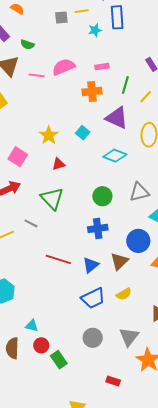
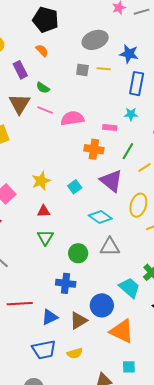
cyan star: (95, 30) -> (131, 114), moved
pink line: (37, 75) -> (45, 110), moved
gray triangle: (139, 192) -> (110, 247), moved
green triangle: (52, 199) -> (45, 237), moved, size x0.7
red line: (58, 259) -> (20, 304), turned -35

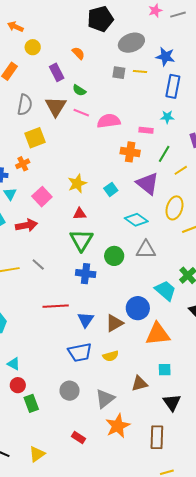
black pentagon: (46, 20) -> (100, 19), moved, turned -30
green triangle: (45, 237) -> (81, 240), size x1.4
blue cross: (66, 283) -> (86, 274), moved
blue triangle: (50, 317) -> (86, 320), turned -30
orange triangle: (122, 331) -> (158, 334), turned -32

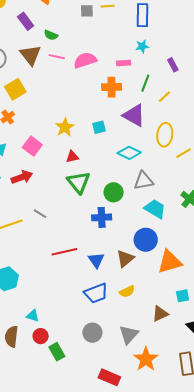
cyan square: (111, 189) -> (99, 127), turned 32
blue cross: (86, 274) -> (102, 217), moved
cyan trapezoid: (165, 290) -> (155, 209), moved
red rectangle: (79, 438) -> (109, 377), size x1.5

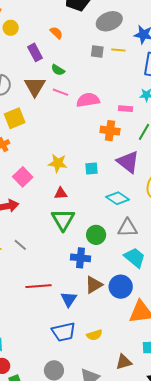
yellow star: (65, 127) -> (58, 163), turned 30
brown triangle: (125, 259) -> (94, 285), moved

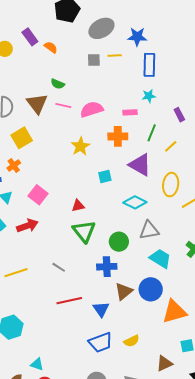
purple rectangle: (35, 52) -> (30, 37), moved
yellow star: (58, 163) -> (80, 146), moved, turned -30
gray line: (20, 245) -> (59, 267), moved

